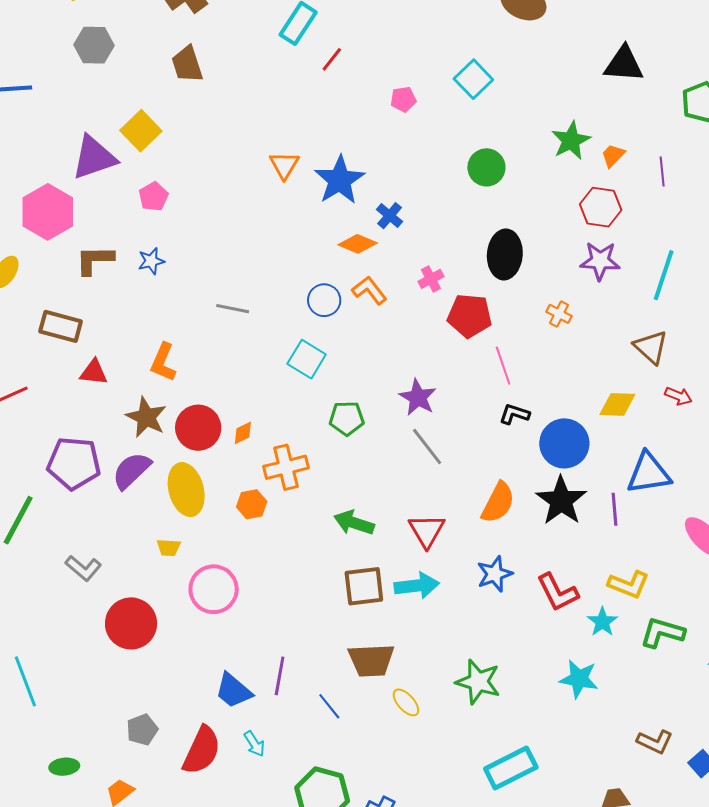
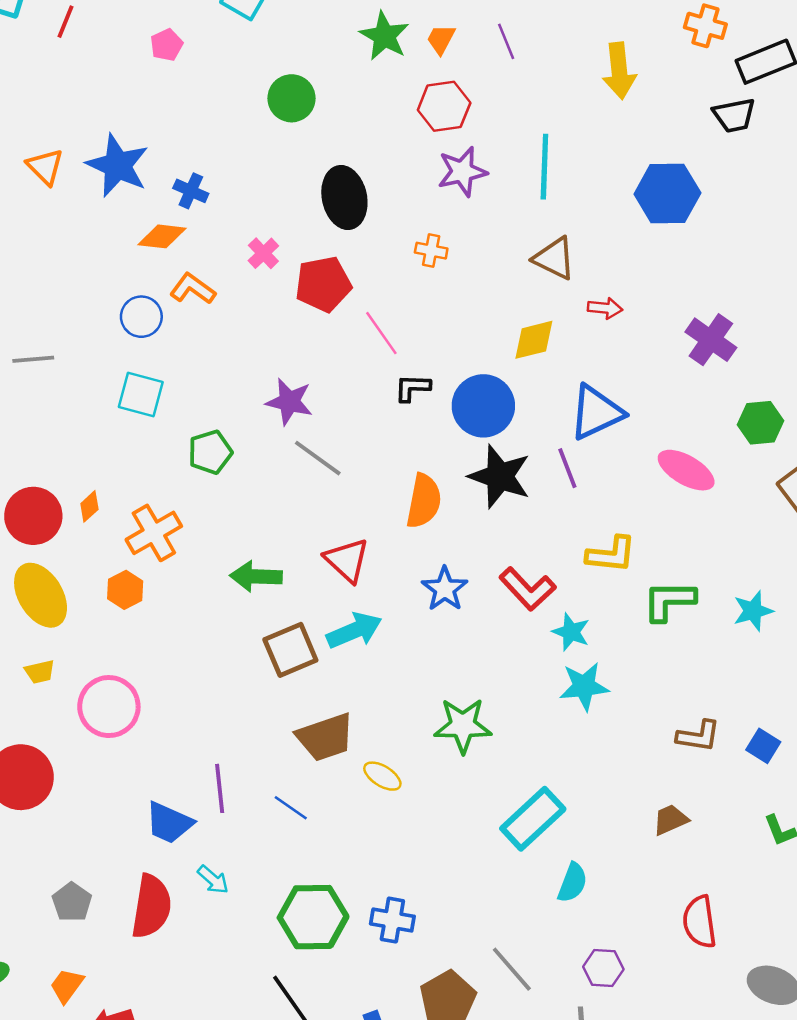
cyan star: (602, 622) -> (571, 632), moved

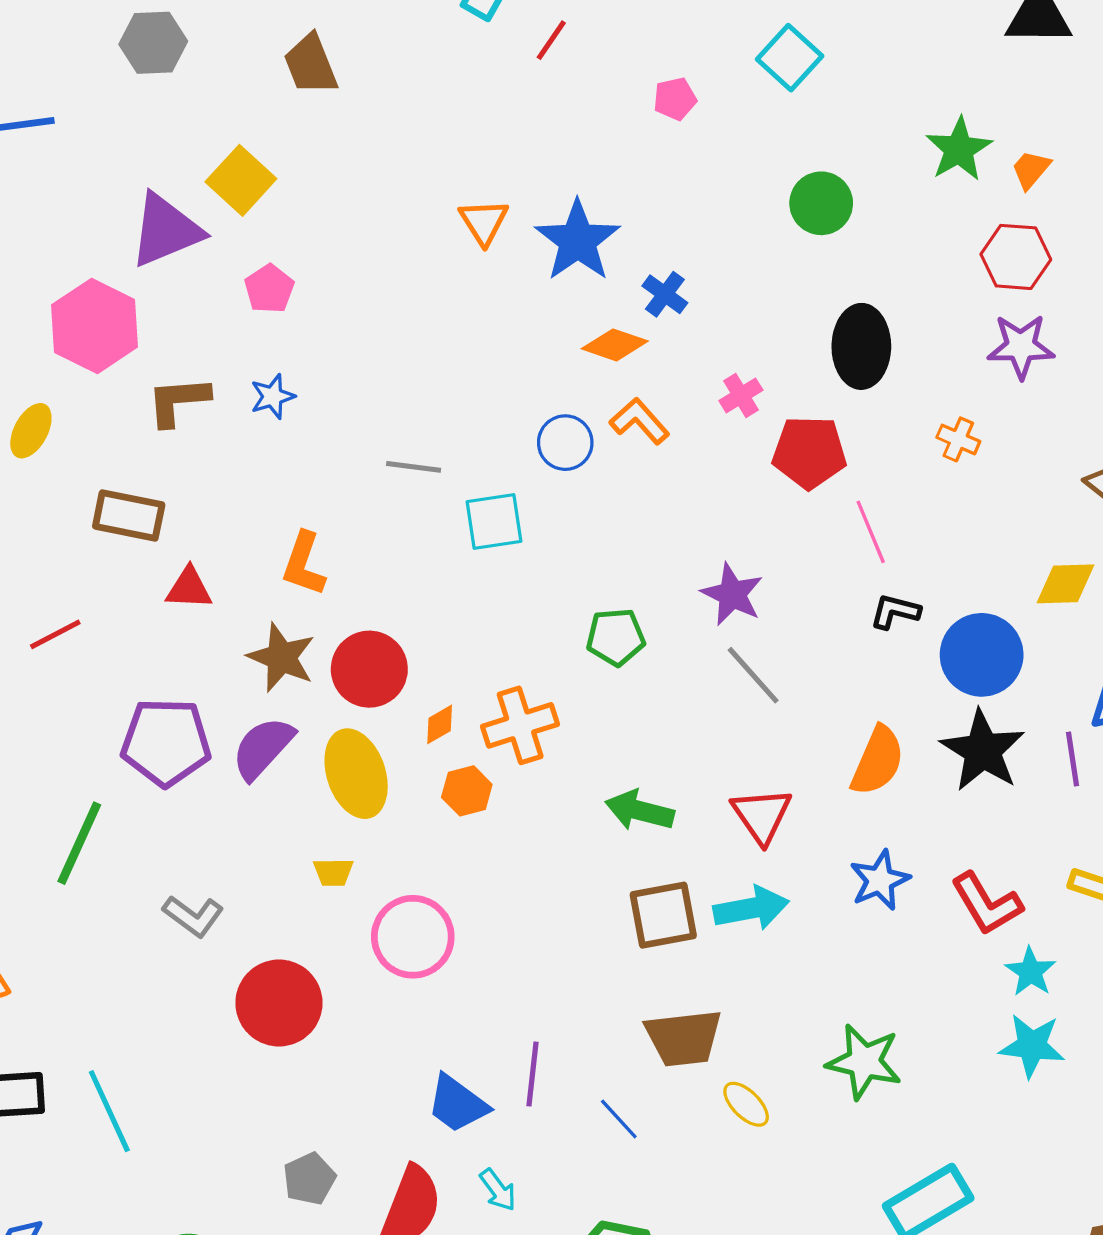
cyan square: (141, 394) -> (494, 521), moved, turned -36
orange diamond: (89, 506) -> (440, 724), moved

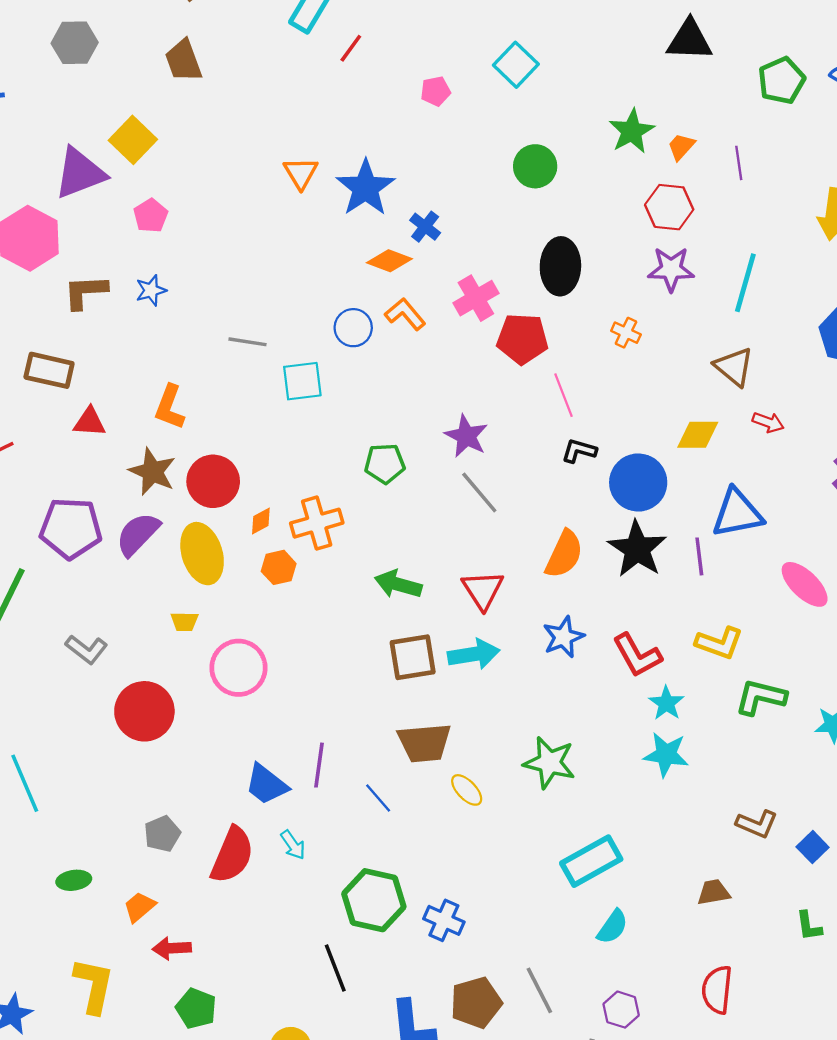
pink cross: (741, 395) -> (476, 298), size x1.5

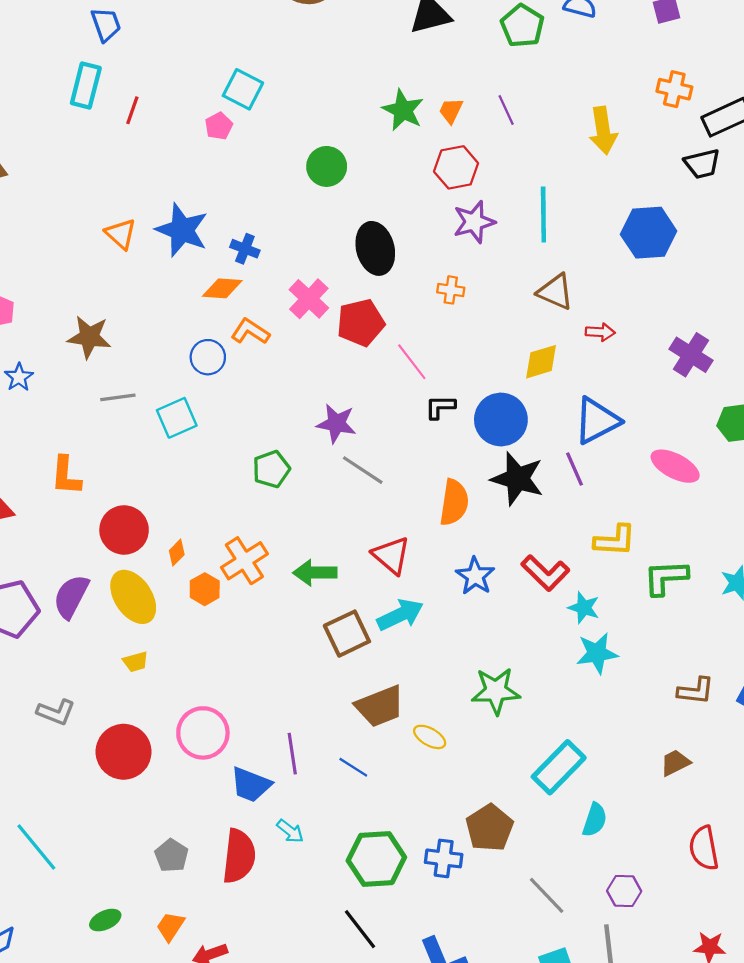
cyan square: (516, 65) -> (243, 89), moved
brown star: (152, 472) -> (89, 337), moved
orange cross: (317, 523) -> (244, 561), moved
pink circle: (238, 668) -> (203, 733), moved
brown pentagon: (476, 1003) -> (490, 828), moved

